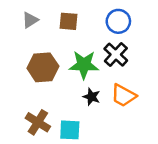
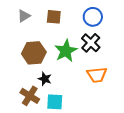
green star: (84, 65) -> (66, 51), turned -30
orange trapezoid: (123, 95) -> (97, 75), turned -35
black star: (92, 97) -> (45, 79), moved

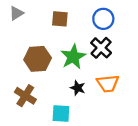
gray triangle: (24, 16) -> (16, 13), moved
black star: (45, 79) -> (78, 88), moved
brown cross: (30, 96) -> (25, 96), moved

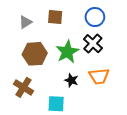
gray triangle: (16, 13) -> (26, 22), moved

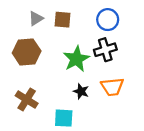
gray triangle: (26, 22) -> (36, 18), moved
black cross: (93, 44) -> (105, 50), turned 30
brown hexagon: (35, 54) -> (27, 52), moved

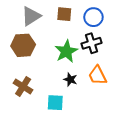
gray triangle: (36, 18) -> (31, 16), size x1.5
brown square: (62, 20) -> (64, 14), moved
orange trapezoid: (112, 87) -> (98, 75), turned 70

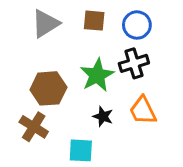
brown hexagon: (23, 45) -> (48, 88), moved

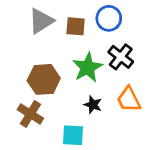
brown square: (94, 21) -> (76, 26), moved
blue circle: (137, 25) -> (109, 18), moved
black cross: (134, 63) -> (121, 57), turned -35

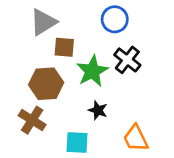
brown square: (76, 26) -> (64, 47), moved
orange trapezoid: (129, 99) -> (136, 138), moved

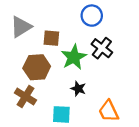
gray triangle: (43, 22) -> (21, 27), moved

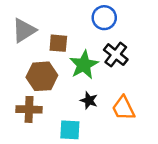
brown cross: (25, 96) -> (29, 109), turned -30
orange trapezoid: (109, 111) -> (123, 108), moved

